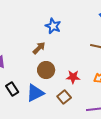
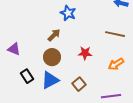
brown circle: (46, 70) -> (52, 57), moved
red star: (73, 77) -> (85, 53), moved

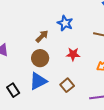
blue star: (68, 13) -> (65, 23), moved
black rectangle: (27, 76) -> (13, 90), moved

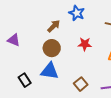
blue triangle: (38, 81) -> (50, 71), turned 36
brown square: (67, 85) -> (81, 84), moved

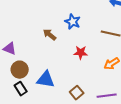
brown arrow: (54, 26) -> (50, 35), turned -96
brown circle: (52, 48) -> (20, 70), moved

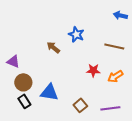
red star: (81, 53) -> (93, 70), moved

